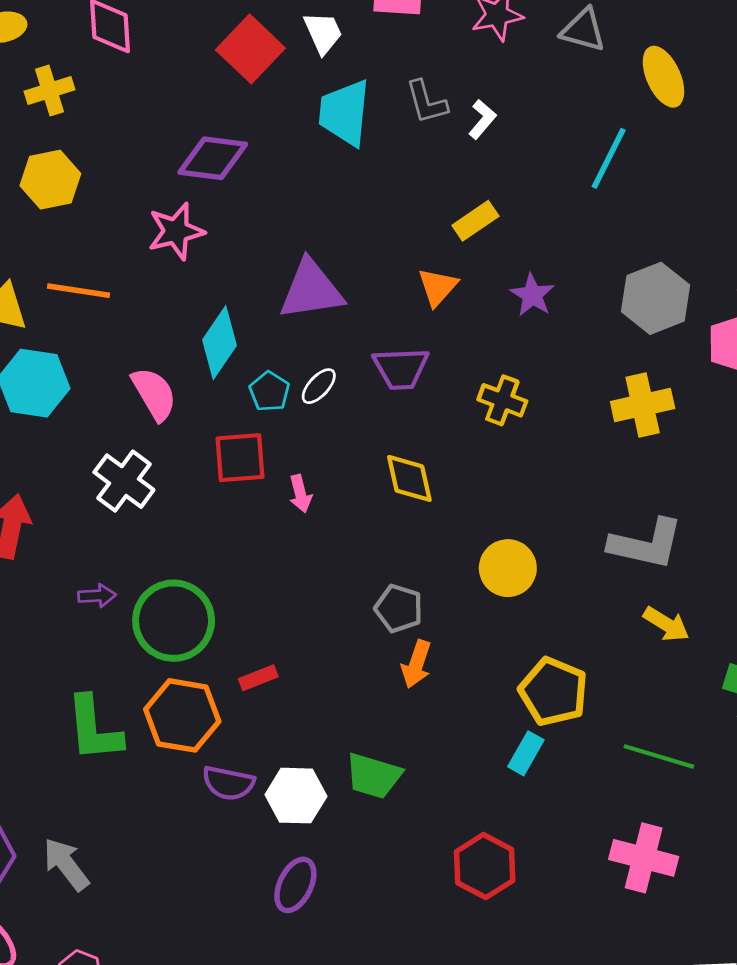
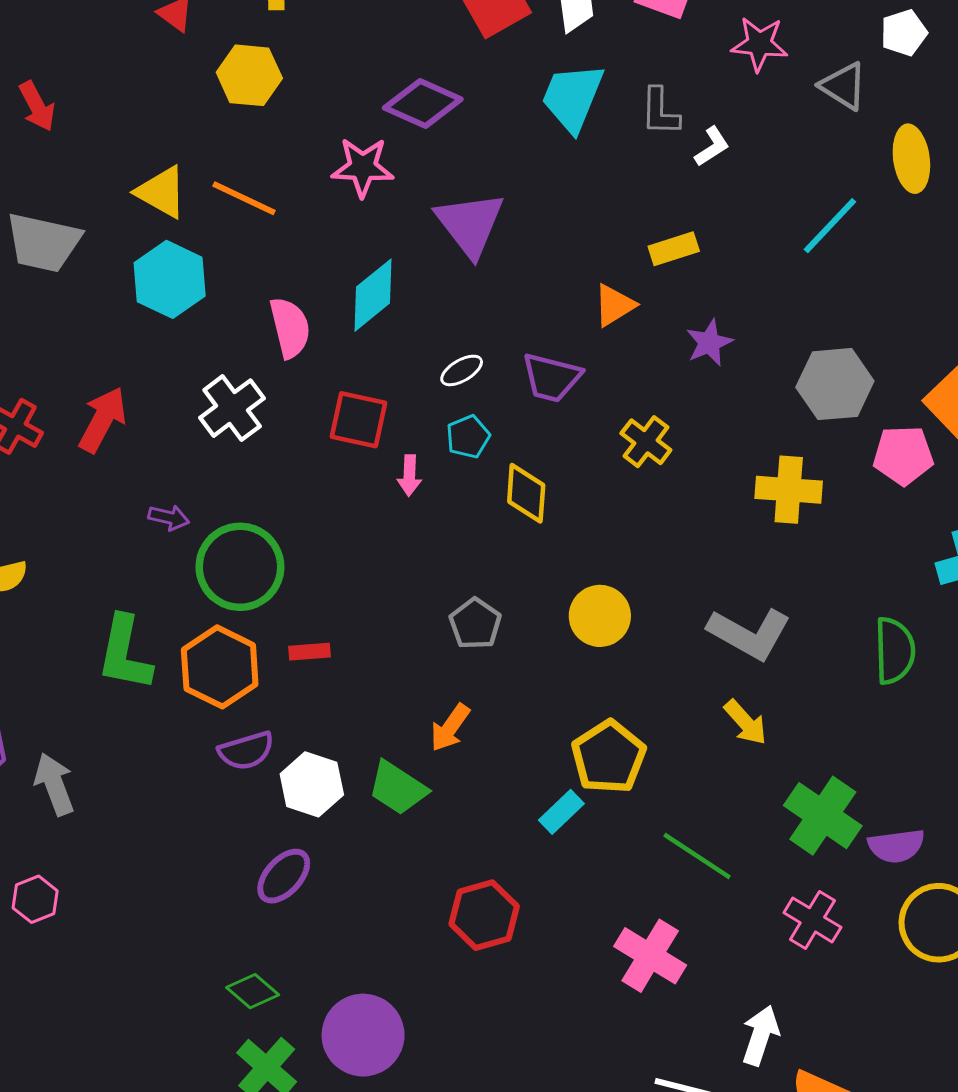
purple triangle: (311, 290) -> (470, 224), moved, turned 44
cyan pentagon: (269, 391) -> (468, 437), moved
orange arrow: (416, 664) -> (450, 728), moved
purple semicircle: (228, 783) -> (246, 751), turned -45

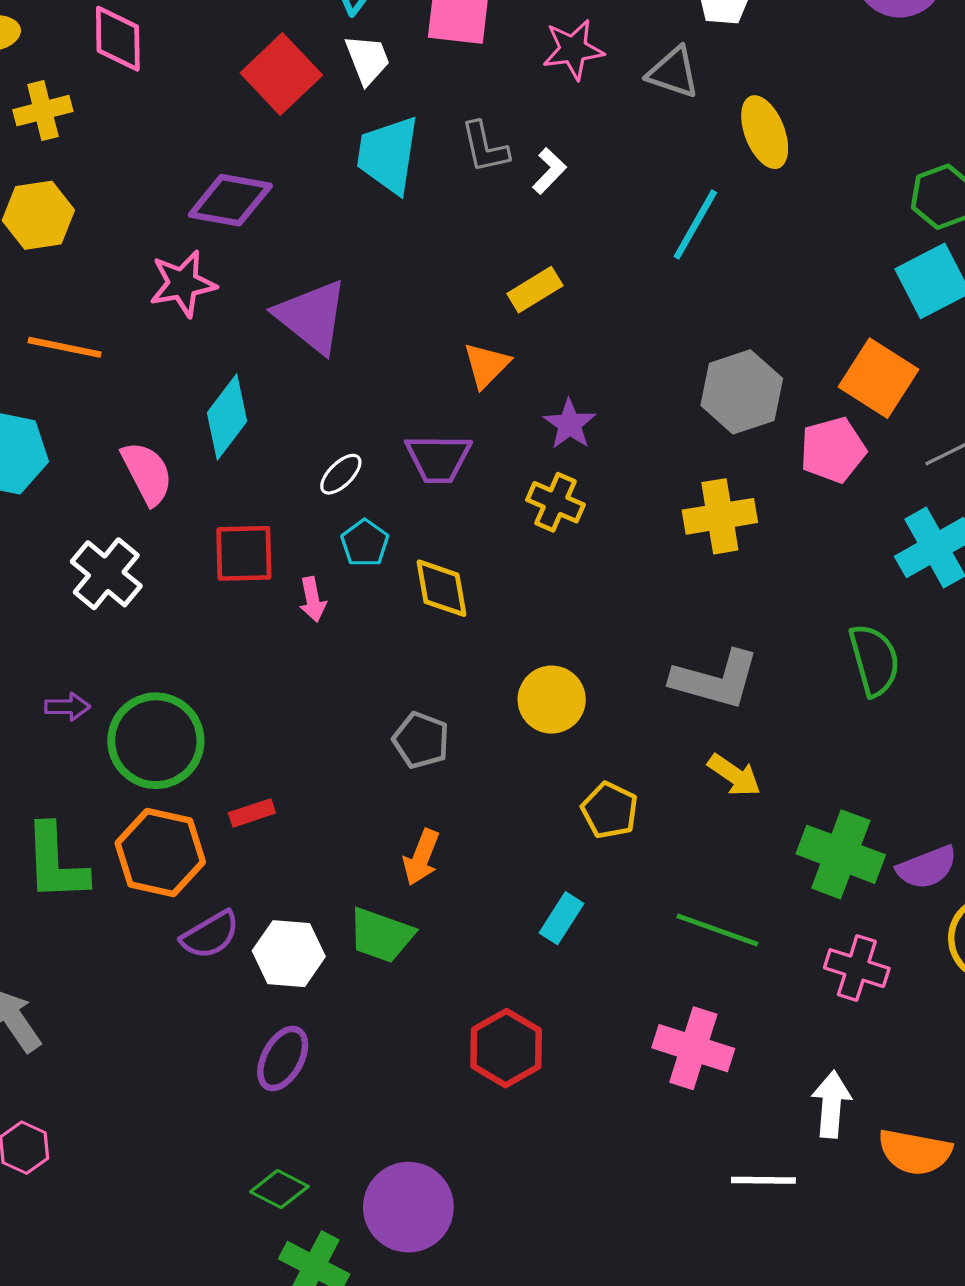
purple star: (709, 343) -> (570, 424), moved
yellow pentagon: (609, 757) -> (610, 810), moved, size x0.7

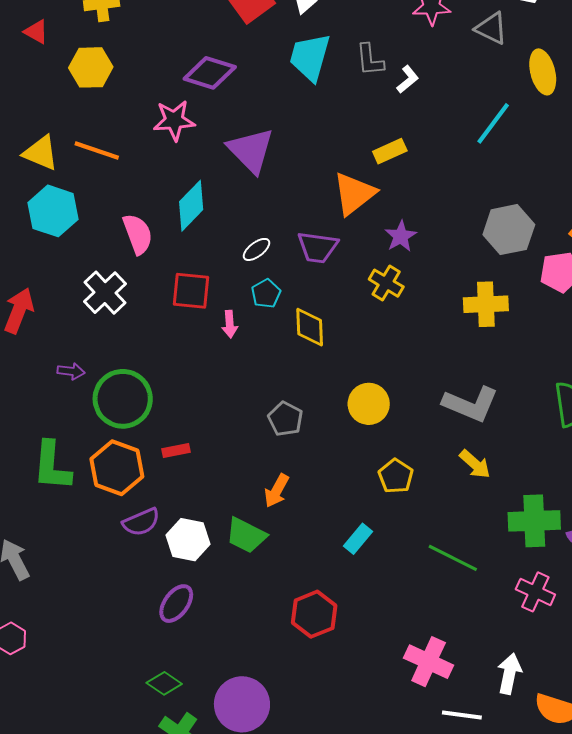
orange triangle: (486, 365) -> (354, 194), size x1.5
green cross: (841, 854) -> (534, 521), turned -30
pink cross: (693, 1048) -> (429, 662), moved

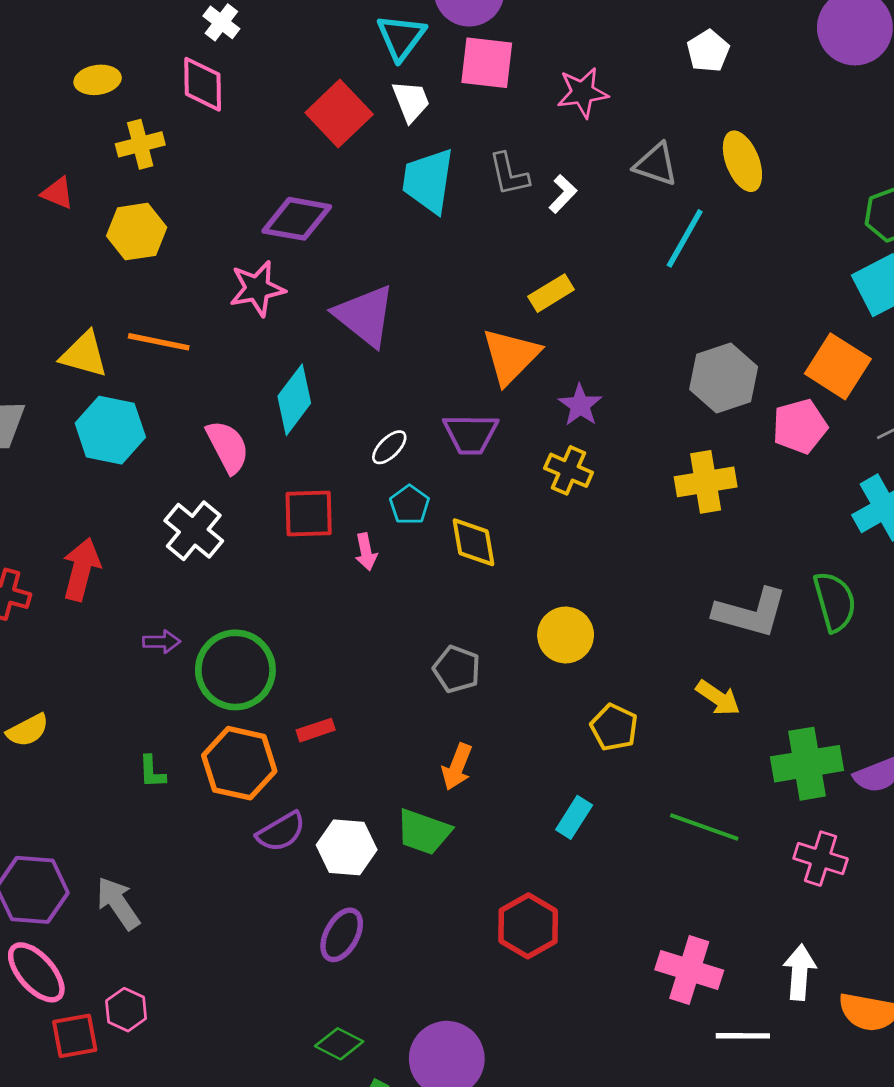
gray triangle: (491, 28) -> (656, 164), moved
gray L-shape: (471, 404) -> (750, 613), moved
green L-shape: (52, 466) -> (152, 772), size x0.5

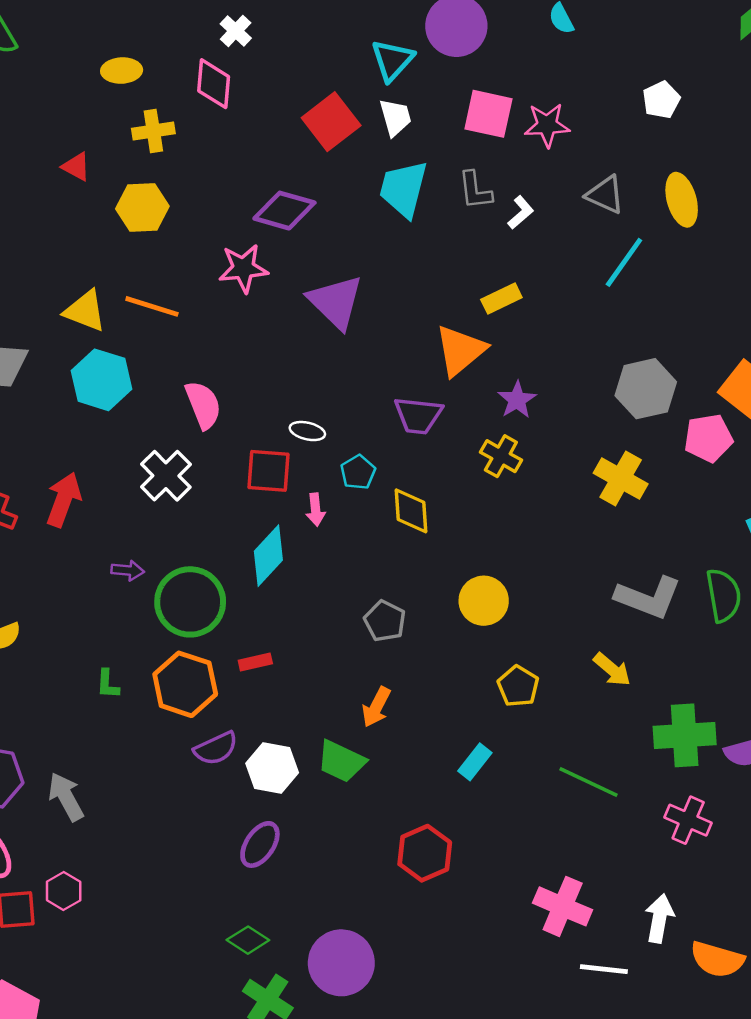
pink square: (487, 63) -> (488, 114), moved
cyan diamond: (294, 400) -> (268, 556), moved
white ellipse: (389, 447) -> (307, 431), moved, turned 52
yellow cross: (706, 482) -> (621, 479), turned 33

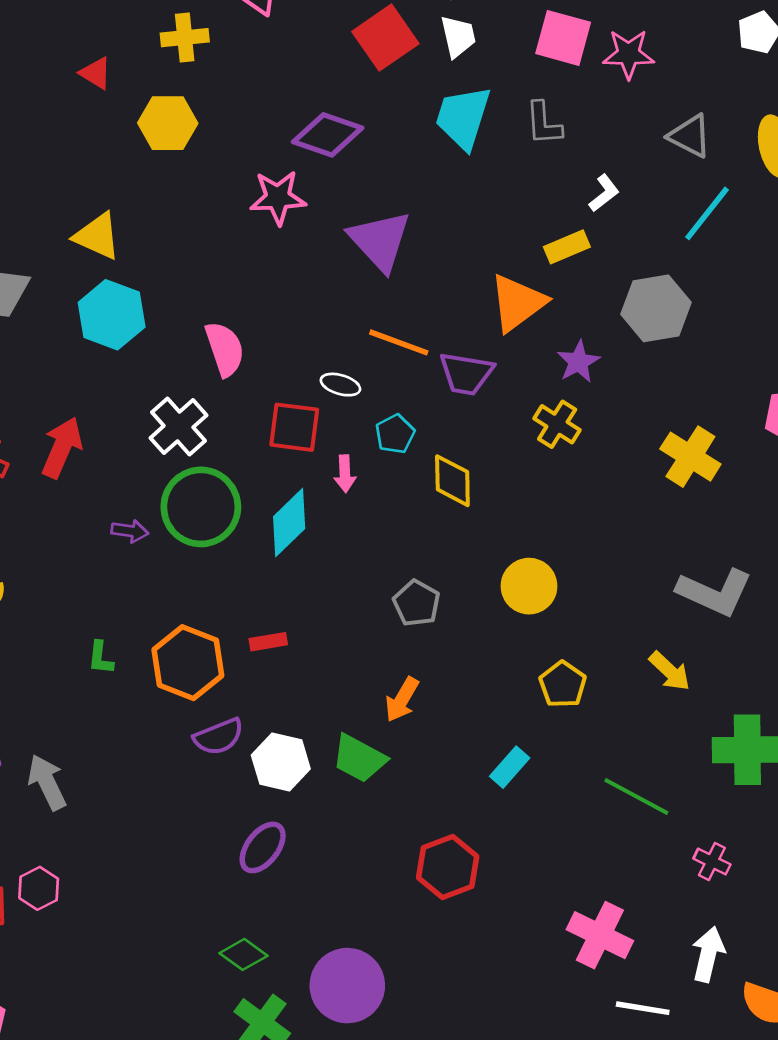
white L-shape: (521, 212) -> (604, 193), moved
orange line: (152, 306) -> (399, 342), moved
gray hexagon: (646, 389) -> (656, 308), moved
green circle: (190, 602) -> (201, 507), moved
pink cross: (688, 820) -> (712, 861), moved, size x0.7

